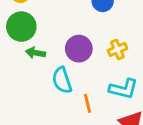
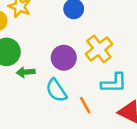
yellow cross: (117, 49) -> (99, 49), size x1.5

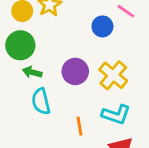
yellow cross: (99, 49) -> (113, 75), turned -32
cyan semicircle: (56, 90) -> (41, 101), moved

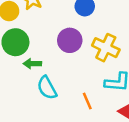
purple circle: (75, 71) -> (70, 40), moved

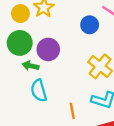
purple circle: (70, 40) -> (48, 49), moved

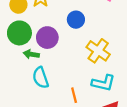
blue circle: (90, 25) -> (76, 20), moved

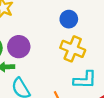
blue circle: (76, 20) -> (69, 19), moved

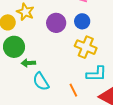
purple circle: (19, 47) -> (56, 23), moved

